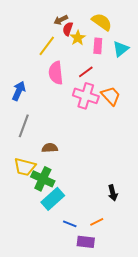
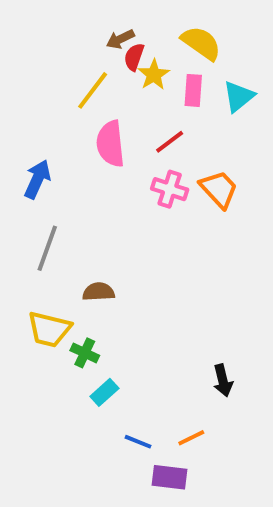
pink cross: (86, 96) -> (170, 189), size x0.7
green cross: (43, 179) -> (85, 353), size x0.6
cyan rectangle: (53, 199) -> (104, 392), size x0.6

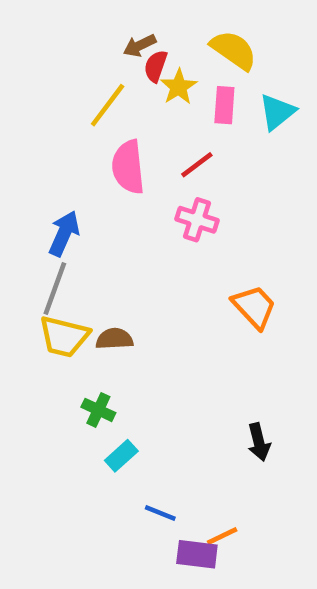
blue arrow: (37, 179) -> (64, 233), moved
orange trapezoid: (219, 189) -> (254, 307), moved
yellow trapezoid: (49, 329) -> (64, 337), moved
orange line: (191, 438) -> (222, 536), moved

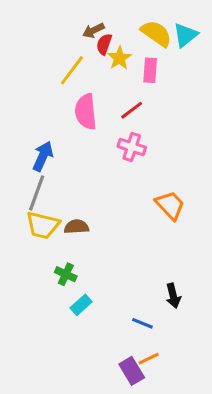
cyan triangle: (277, 112) -> (185, 35), moved
blue line: (160, 513) -> (142, 323), moved
purple rectangle: (197, 554) -> (132, 371), turned 52

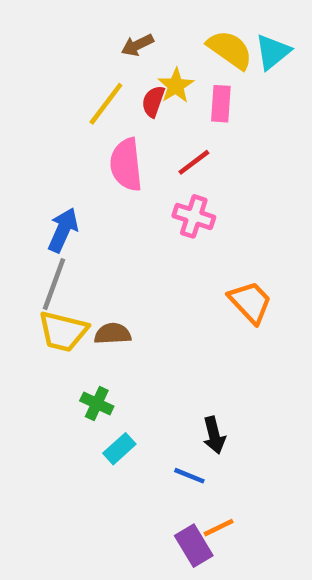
red semicircle: (104, 44) -> (153, 101), moved
black arrow: (173, 296) -> (214, 435), moved
blue line: (142, 323) -> (189, 476), moved

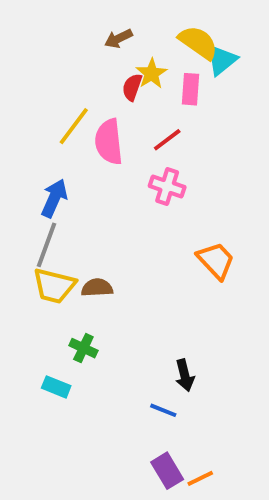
cyan triangle: (273, 52) -> (222, 60), moved
yellow line: (106, 104) -> (74, 126), moved
cyan rectangle: (119, 449) -> (56, 387), moved, turned 64
orange line: (219, 528) -> (200, 478), moved

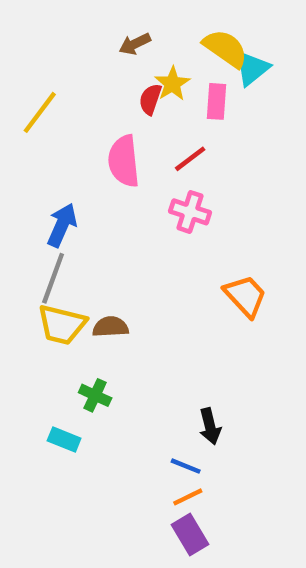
yellow line: (74, 126) -> (40, 112), moved
orange line: (200, 478) -> (188, 497), moved

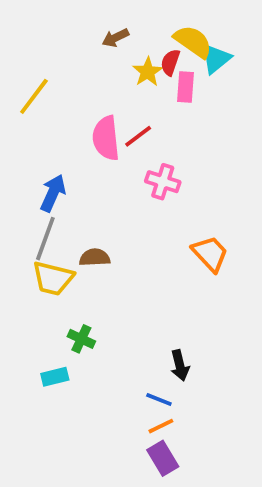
red semicircle: (150, 99) -> (170, 62), moved
red line: (190, 159) -> (138, 136), moved
brown semicircle: (111, 327) -> (95, 257), moved
cyan rectangle: (64, 440) -> (55, 377), turned -36

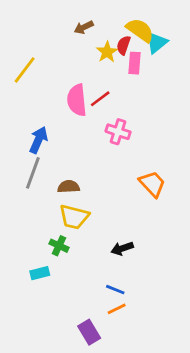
yellow trapezoid: (53, 278) -> (74, 217), moved
black arrow: (180, 365) -> (122, 248), moved, turned 85
purple rectangle: (163, 458) -> (89, 332), moved

